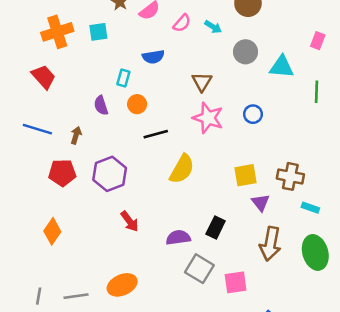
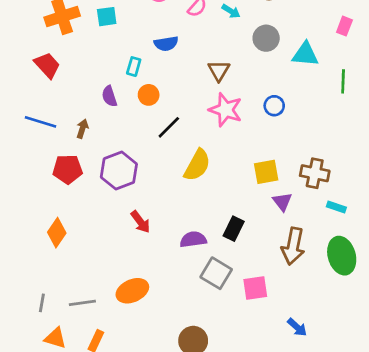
black line: (156, 134) -> (169, 127), turned -30

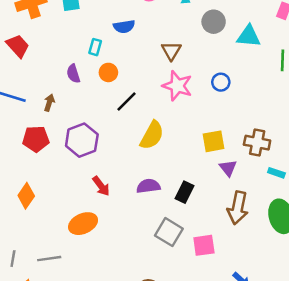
purple semicircle: (193, 239) -> (148, 186), moved
orange ellipse: (132, 291) -> (83, 224), moved

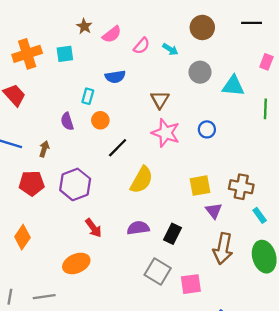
cyan rectangle: (276, 173) -> (260, 215), turned 35

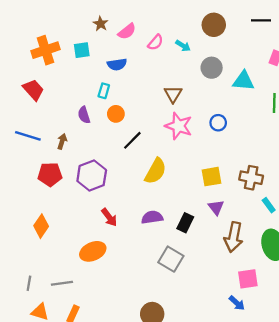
blue semicircle: (115, 77) -> (117, 64), moved
purple triangle: (214, 211) -> (216, 207), moved
pink square: (191, 284) -> (248, 279), moved

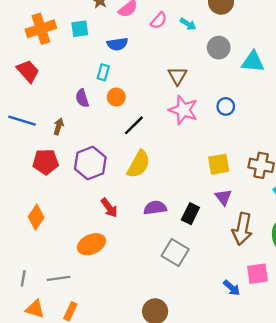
yellow semicircle: (155, 171) -> (139, 164), moved
blue arrow: (237, 303) -> (232, 288), moved

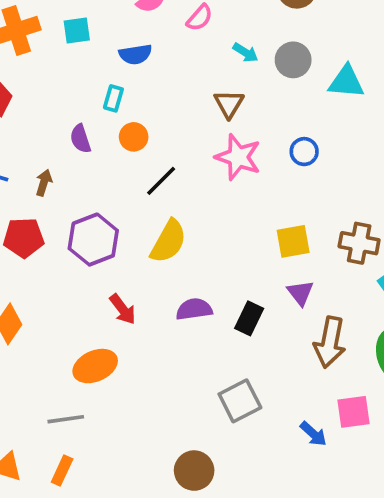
cyan arrow: (188, 24) -> (245, 53), moved
gray square: (175, 252) -> (240, 401), moved, turned 32
gray line: (59, 278) -> (66, 419), moved

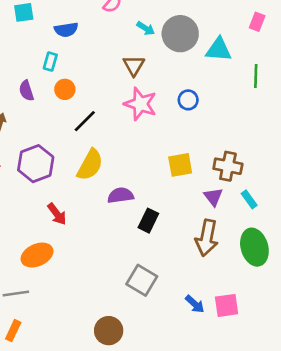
gray circle: (293, 60) -> (180, 34), size x1.4
purple triangle: (300, 293) -> (213, 197), moved
purple semicircle: (194, 309) -> (121, 195), moved
gray square: (240, 401) -> (142, 280), turned -32
pink square: (354, 412) -> (227, 305), moved

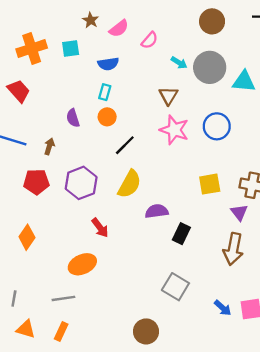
cyan rectangle: (50, 62) -> (105, 92), moved
blue circle: (188, 100) -> (217, 126), size x1.5

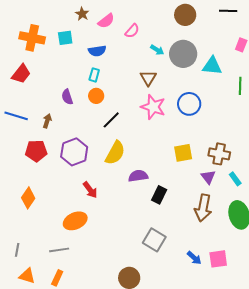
orange cross: (32, 49) -> (32, 38), turned 30
red trapezoid: (19, 91) -> (21, 74), turned 80

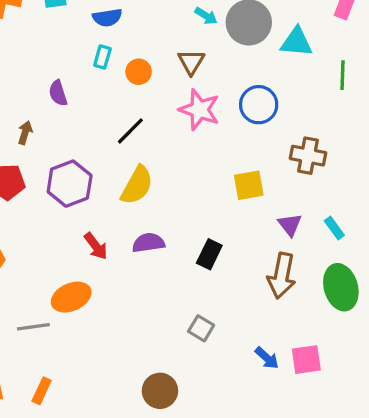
orange circle: (96, 96) -> (139, 72), moved
brown cross: (219, 154) -> (308, 156), moved
purple semicircle: (138, 176) -> (148, 243), moved
gray square: (154, 240) -> (201, 328), size x0.7
gray line: (59, 250) -> (33, 327), moved

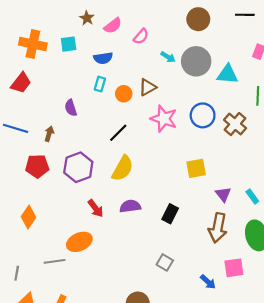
brown triangle: (191, 62) -> (147, 87), moved, turned 30
brown cross: (308, 156) -> (235, 124), moved, turned 30
pink square: (306, 360) -> (234, 268), moved

